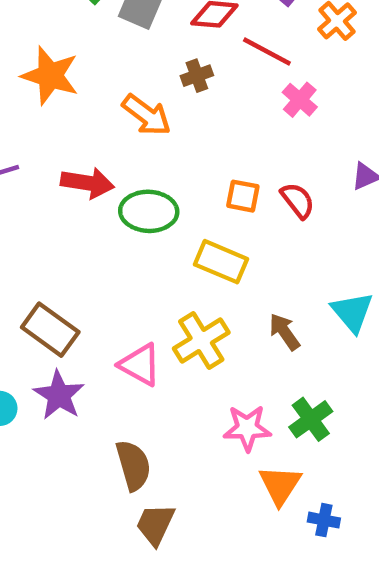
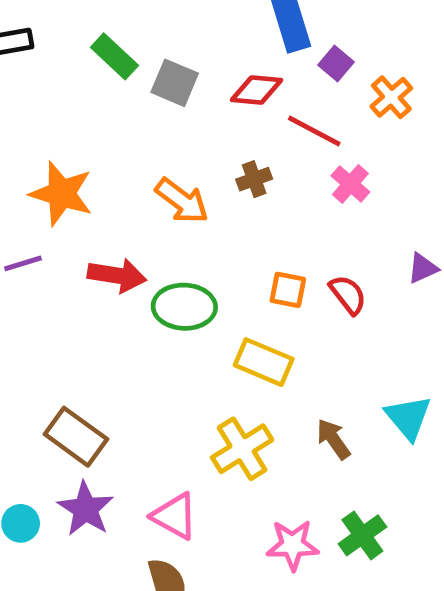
orange star: (50, 76) -> (62, 194), moved
brown cross: (197, 76) -> (254, 179), moved
pink triangle: (140, 365) -> (175, 516), moved

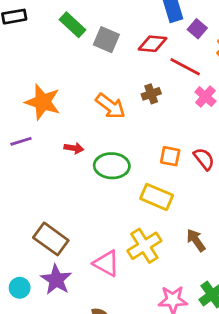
red arrow: (117, 275) -> (74, 148), size x0.6
pink triangle: (175, 516) -> (106, 263), moved

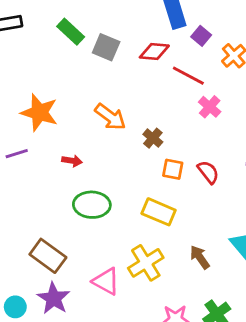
brown cross: (151, 94) -> (153, 138), moved, turned -30
green ellipse: (112, 166) -> (92, 205), moved

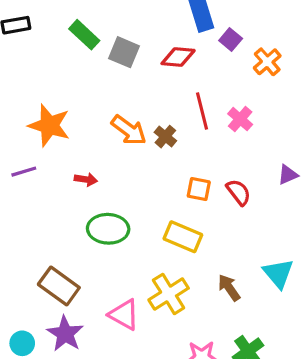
red line: (188, 76) -> (202, 111), moved, turned 48
brown cross: (153, 138) -> (165, 137), moved

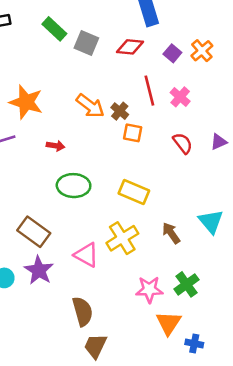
purple square: (231, 39) -> (172, 53), moved
orange square: (199, 189) -> (133, 133), moved
red semicircle: (239, 192) -> (183, 143), moved

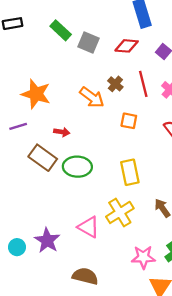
brown cross: (120, 111) -> (115, 84), moved
yellow rectangle: (134, 192) -> (130, 172), turned 55
brown rectangle: (34, 232) -> (43, 158), moved
brown semicircle: (83, 311) -> (85, 276), turned -60

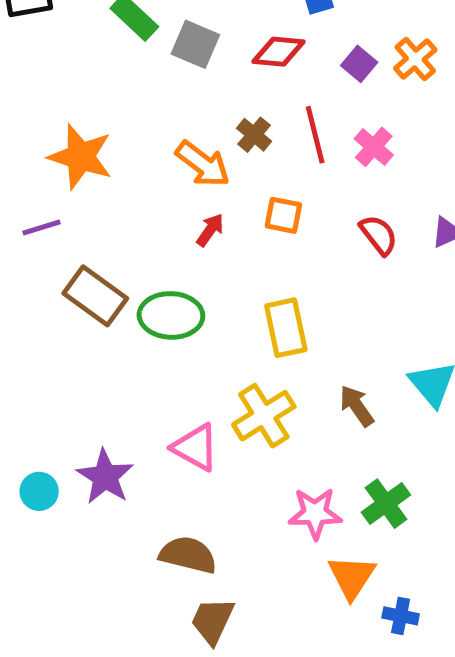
red arrow: (62, 132) -> (210, 230), moved, turned -64

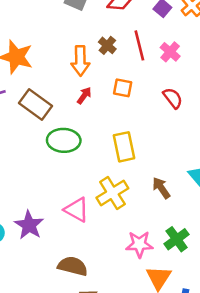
orange arrow: (203, 164) -> (80, 61), turned 52
brown rectangle: (95, 296) -> (35, 104), moved

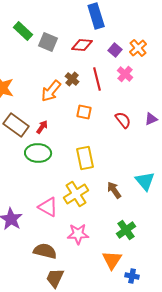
pink cross: (170, 52) -> (125, 74), moved
orange arrow: (80, 61) -> (51, 91), turned 40
red arrow: (84, 95) -> (42, 127), moved
pink star: (139, 244) -> (78, 234), moved

